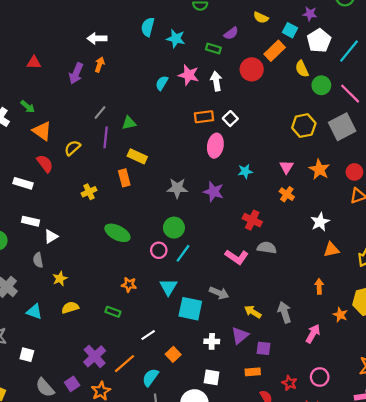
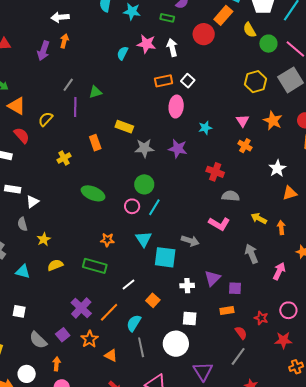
yellow rectangle: (137, 156) -> (124, 127), moved
pink L-shape: (237, 257) -> (219, 224), moved
green rectangle: (113, 312) -> (95, 266), size x1.6
yellow arrow: (253, 312) -> (259, 218), moved

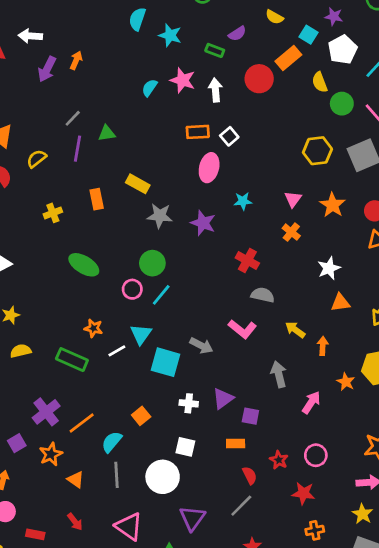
white arrow: (60, 17) -> (30, 36), moved
white line: (129, 284) -> (117, 351), moved

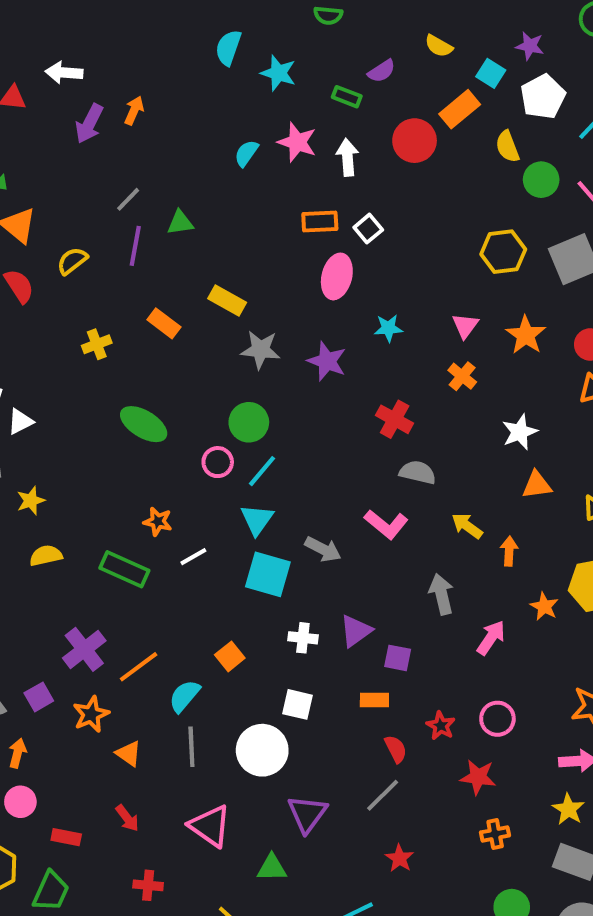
orange rectangle: (97, 199) -> (164, 323), turned -42
cyan triangle: (141, 334) -> (257, 520), moved

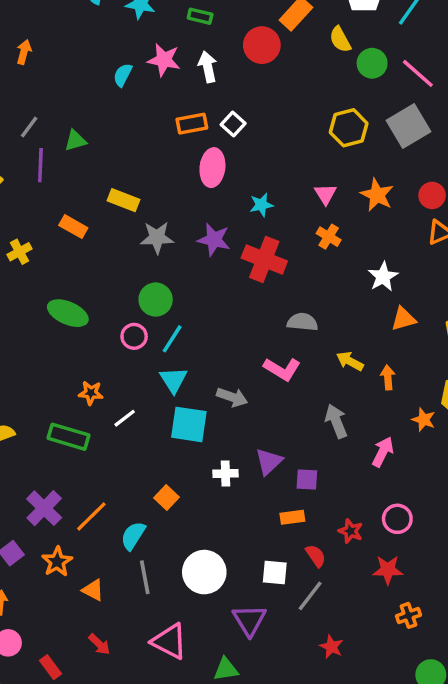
red cross: (395, 419) -> (264, 259), moved, size x1.4
white square: (298, 704) -> (275, 573), moved
red rectangle: (66, 837) -> (50, 667), turned 50

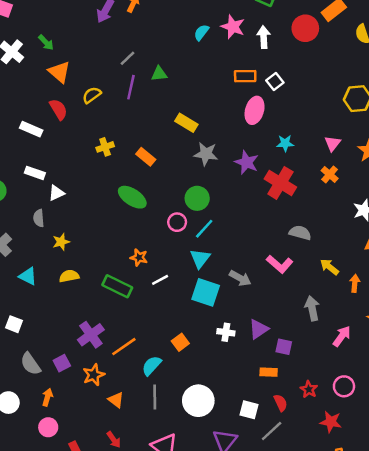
orange rectangle: (73, 227) -> (146, 157), moved

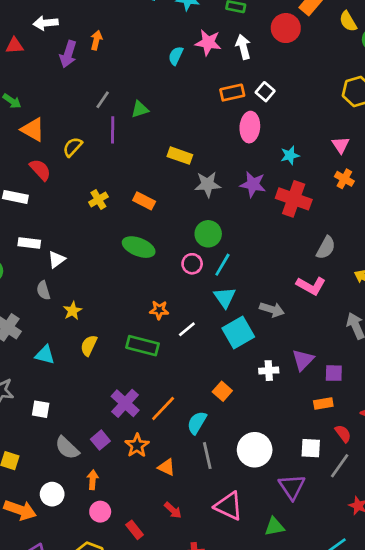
gray semicircle: (300, 233) -> (326, 248), turned 115
yellow semicircle: (69, 276) -> (89, 345), turned -42
cyan square: (206, 292) -> (238, 332), turned -36

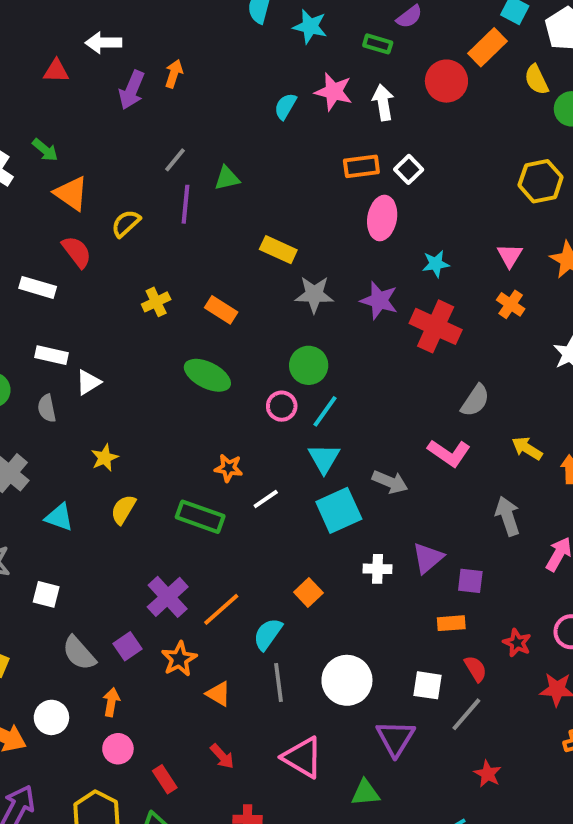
gray semicircle: (43, 290) -> (47, 408), moved

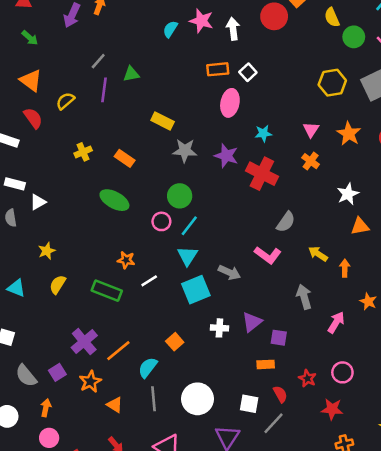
green arrow: (45, 150) -> (30, 38), moved

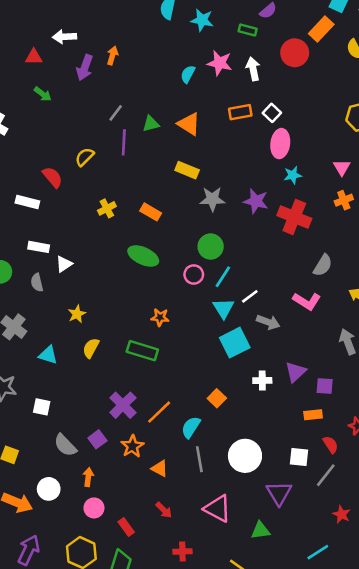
orange triangle: (31, 80) -> (189, 124), moved
pink ellipse: (230, 103) -> (280, 144), moved
orange cross: (311, 161) -> (344, 200), turned 36
white line: (149, 281) -> (250, 296), moved

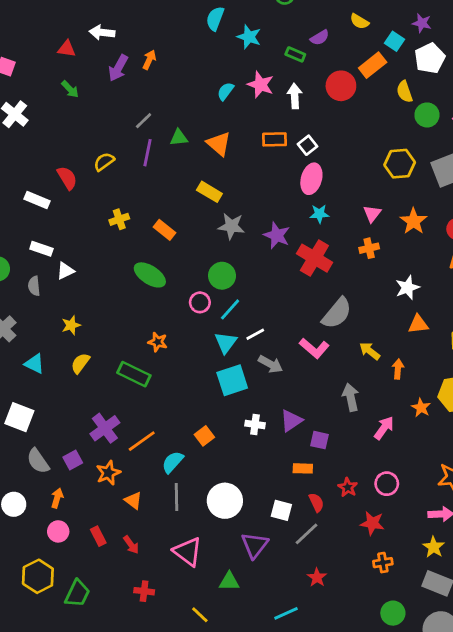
gray semicircle: (323, 265) -> (337, 313), size x1.4
white square: (42, 407) -> (19, 417), size x1.5
red rectangle: (126, 527) -> (98, 536), moved

